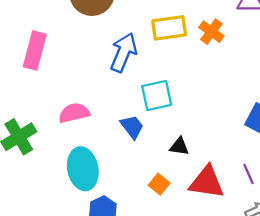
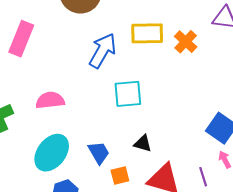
blue trapezoid: (132, 127) -> (99, 153), moved
cyan ellipse: (83, 169) -> (52, 153), turned 42
orange square: (159, 184) -> (120, 176), turned 30

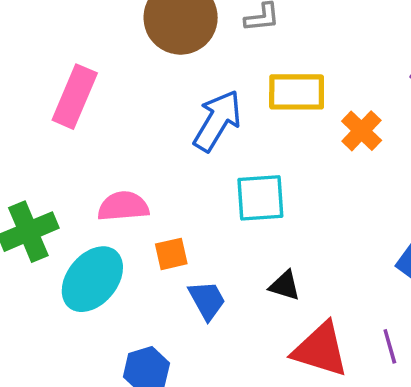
orange cross: (186, 42) -> (362, 131), moved
cyan ellipse: (52, 153) -> (92, 279), moved
orange square: (120, 176) -> (171, 254), moved

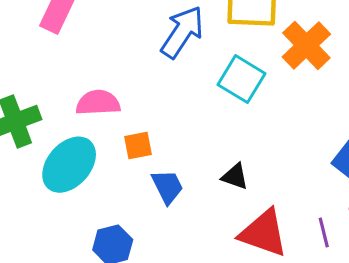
orange cross: (362, 131) -> (306, 45), size x1.4
cyan square: (260, 198) -> (241, 79), moved, turned 33

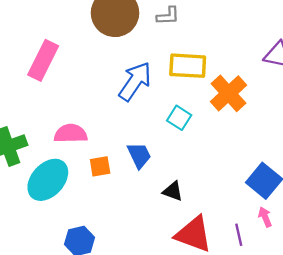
cyan square: (241, 79) -> (179, 118), size x0.7
blue trapezoid: (167, 187) -> (139, 155), moved

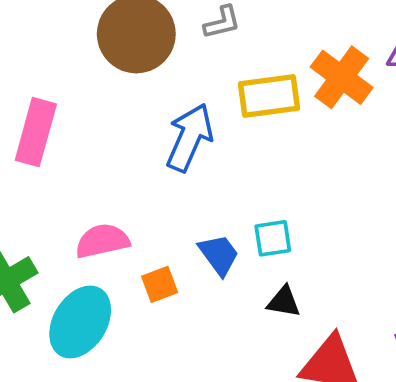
orange cross: (229, 93) -> (342, 77), moved
cyan square: (179, 118) -> (273, 238), moved, turned -30

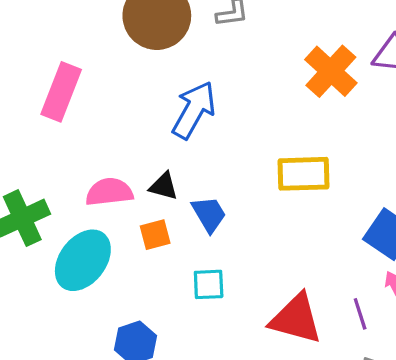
yellow rectangle: (269, 96) -> (304, 174), moved
cyan square: (273, 238) -> (209, 284), moved
black triangle: (284, 302) -> (164, 186), moved

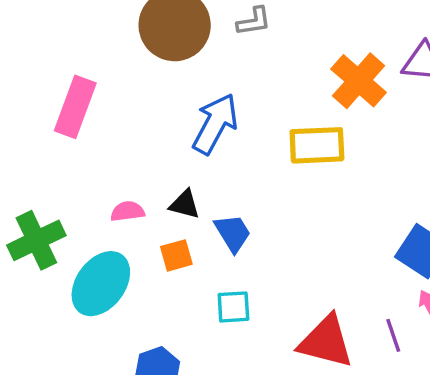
yellow rectangle: (304, 174) -> (317, 145), moved
pink semicircle: (109, 192) -> (127, 211), size x0.7

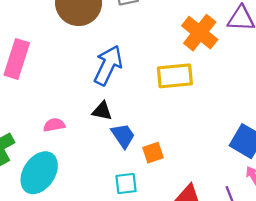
black triangle: (185, 204) -> (102, 111), moved
orange square: (176, 255) -> (153, 153), moved

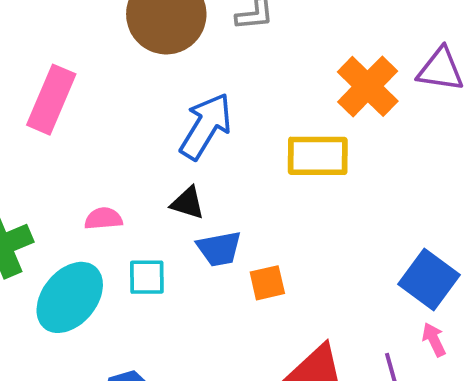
blue trapezoid: (123, 136) -> (219, 249), turned 108
cyan square: (126, 184) -> (147, 277), moved

